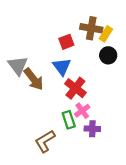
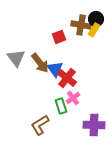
black circle: (108, 55) -> (96, 19), moved
blue triangle: (62, 67) -> (55, 69), moved
brown arrow: (34, 79) -> (40, 63), moved
purple cross: (92, 129) -> (94, 125), moved, size x1.5

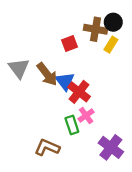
yellow rectangle: (94, 30) -> (111, 45), moved
brown L-shape: (40, 125) -> (47, 147), turned 55
purple cross: (94, 125) -> (111, 147), turned 35

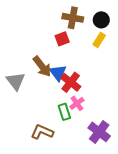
brown cross: (96, 29) -> (73, 18), moved
gray triangle: (19, 68) -> (16, 81), moved

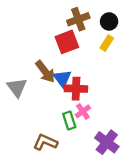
brown cross: (73, 18) -> (78, 19), turned -30
red square: (62, 39) -> (67, 42), size x1.5
red cross: (71, 82) -> (76, 89), turned -36

